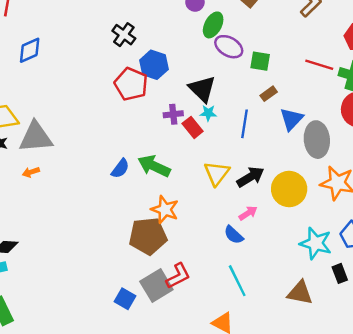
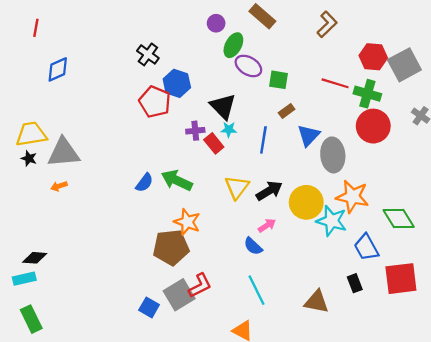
cyan star: (316, 243) -> (332, 221), moved

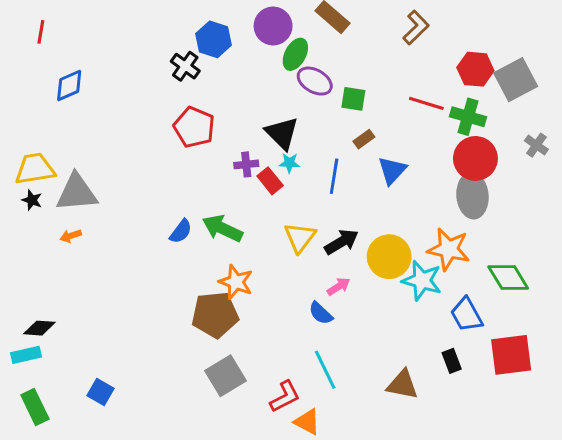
purple circle: (216, 23) -> (273, 26), size x1.6
blue hexagon: (177, 83) -> (214, 39), moved
gray ellipse: (333, 155) -> (472, 196), moved
red L-shape: (200, 286) -> (285, 397), moved
blue square: (149, 307) -> (100, 392), moved

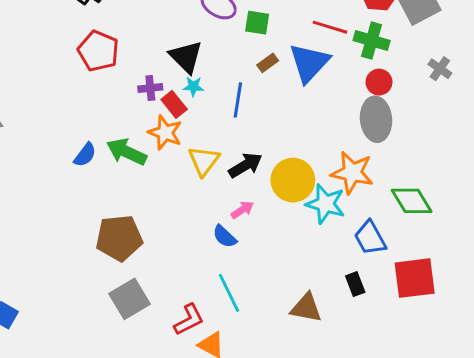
red circle: (475, 158) -> (379, 82), size x0.6
blue triangle: (392, 170) -> (309, 63), moved, size x1.4
orange star: (236, 282) -> (165, 133), moved

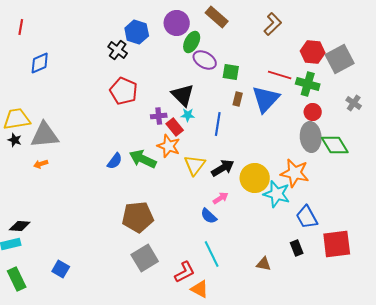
brown rectangle: (268, 63) -> (238, 99), turned -40
green diamond: (412, 201) -> (335, 145), moved
brown triangle: (306, 308) -> (264, 264), size x0.7

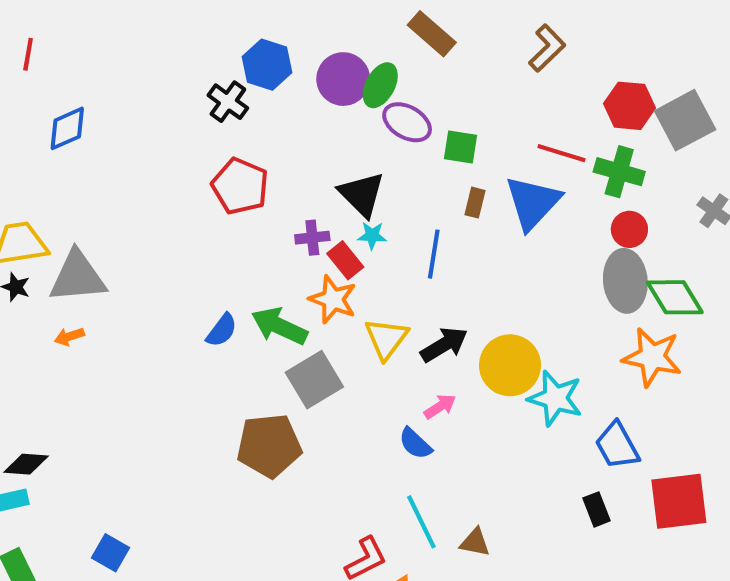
purple circle: (177, 23) -> (343, 79), moved
orange star: (295, 173) -> (652, 357), moved
gray square: (145, 258) -> (314, 380), moved
brown triangle: (264, 264) -> (475, 542), moved

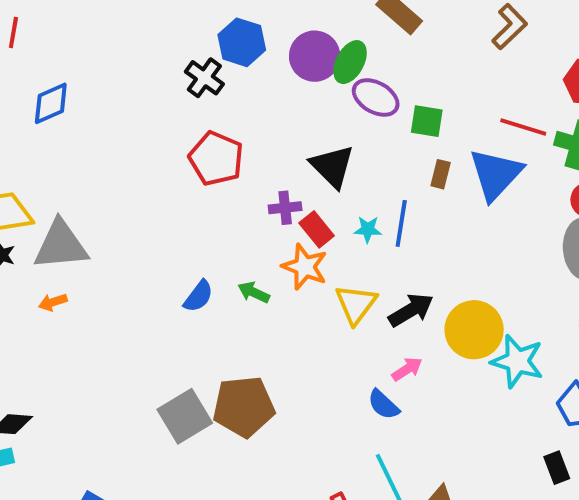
cyan star: (372, 236) -> (368, 229), moved
green arrow: (279, 326) -> (254, 292), size x0.6
gray square: (314, 380) -> (185, 416), moved

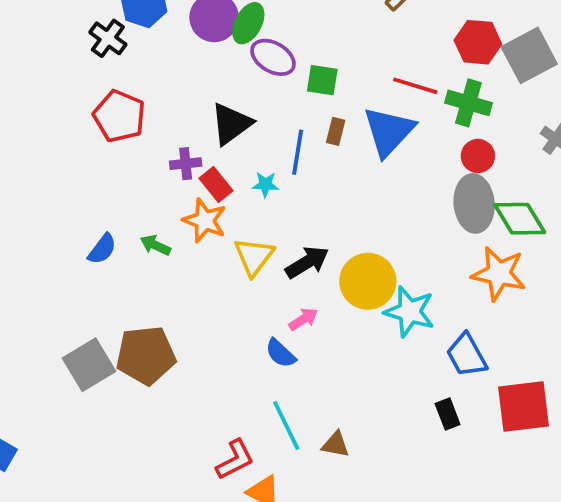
black triangle: (332, 166) -> (231, 124), turned 39
blue line: (401, 223) -> (298, 152), moved

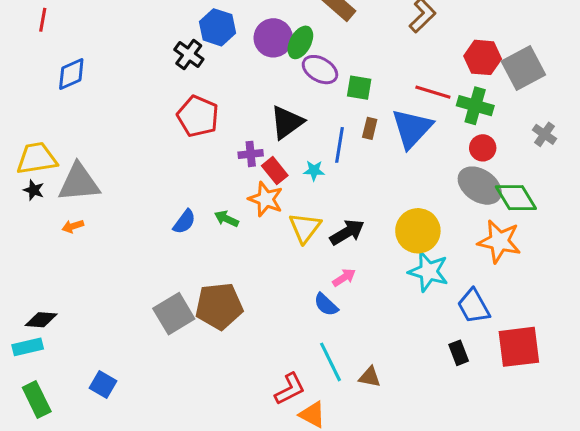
gray ellipse: (474, 203) -> (480, 186), turned -51
yellow circle: (368, 281) -> (418, 231), moved

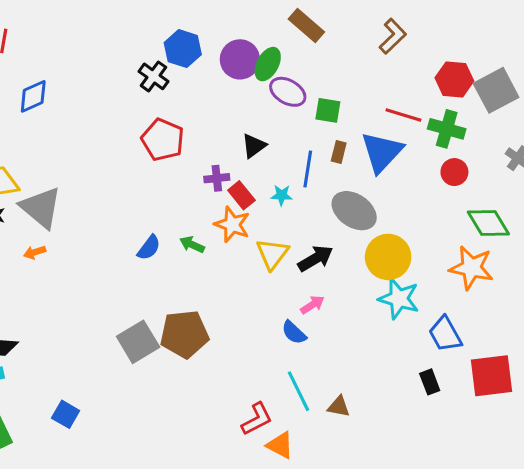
black triangle: (287, 122) -> (254, 146), size x0.7
gray triangle: (79, 183) -> (41, 208), turned 45
gray ellipse: (480, 186) -> (354, 211), moved

